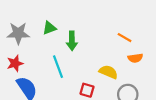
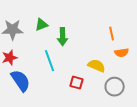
orange line: (125, 38) -> (112, 34), turned 48

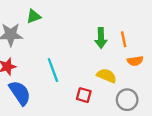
green triangle: (42, 25) -> (34, 16), moved
green arrow: (63, 37) -> (101, 38), moved

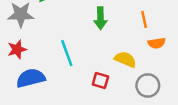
green arrow: (101, 38) -> (100, 18), moved
blue semicircle: (20, 93) -> (31, 78), turned -70

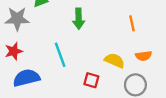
green arrow: (100, 18) -> (79, 19), moved
orange semicircle: (157, 43) -> (144, 56), moved

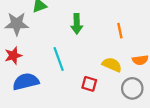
orange line: (132, 23) -> (120, 31), moved

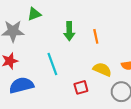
orange line: (120, 31) -> (96, 36), moved
red square: (89, 84) -> (81, 87), turned -32

